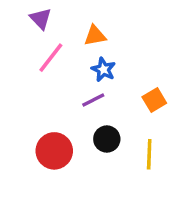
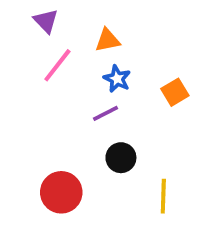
orange square: (154, 100) -> (175, 92), moved
red circle: (54, 151) -> (61, 192), moved
yellow line: (149, 154) -> (163, 196), moved

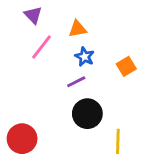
black circle: (121, 158) -> (87, 114), size x1.4
red circle: (61, 192) -> (22, 139), moved

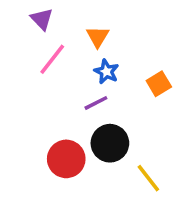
orange triangle: (78, 29) -> (98, 37), turned -48
red circle: (22, 139) -> (66, 159), moved
yellow line: (118, 141) -> (148, 178), turned -40

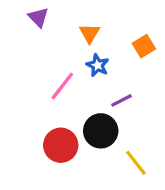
pink line: (52, 59) -> (62, 86), moved
orange square: (159, 84) -> (144, 46), moved
purple line: (96, 103) -> (121, 100), moved

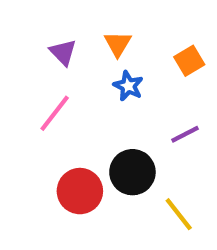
purple triangle: (38, 17) -> (63, 52), moved
pink line: (62, 86) -> (55, 113), moved
purple line: (121, 100) -> (185, 134), moved

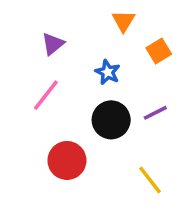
orange triangle: (118, 44) -> (123, 21), moved
purple triangle: (63, 52) -> (53, 44), turned 35
black circle: (132, 172) -> (111, 120), moved

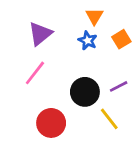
purple triangle: (53, 44) -> (40, 34), size x1.4
blue star: (108, 72) -> (88, 41), moved
yellow line: (150, 180) -> (109, 119), moved

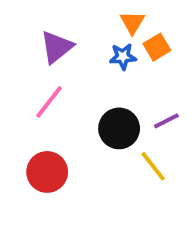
orange square: (121, 39) -> (157, 47), moved
blue star: (88, 41) -> (123, 57), turned -30
red circle: (51, 123) -> (47, 172), moved

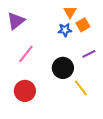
purple triangle: (57, 47) -> (16, 21), moved
purple line: (166, 121) -> (89, 54), moved

